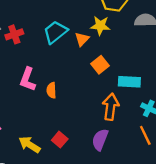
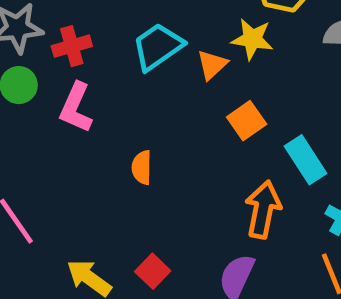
pink L-shape: (28, 79) -> (76, 108), moved
cyan rectangle: (129, 82) -> (305, 160), turned 50

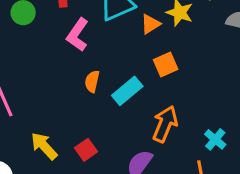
pink L-shape: (76, 108) -> (77, 35), moved
cyan rectangle: (305, 160) -> (127, 91), moved, turned 72

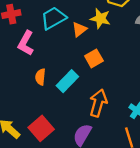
red square: (86, 150) -> (41, 128), size x1.5

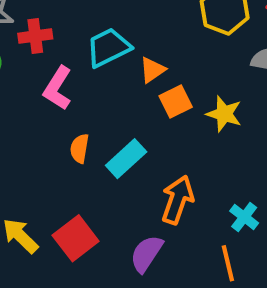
yellow star: (100, 19) -> (224, 114), moved
orange square: (94, 58) -> (176, 102), moved

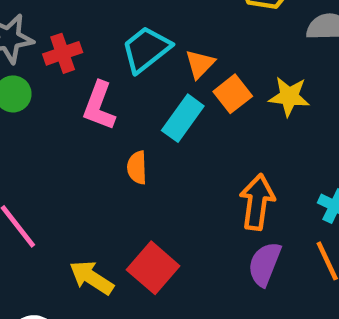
cyan rectangle: (126, 159) -> (183, 118), moved
purple semicircle: (146, 254) -> (265, 264), moved

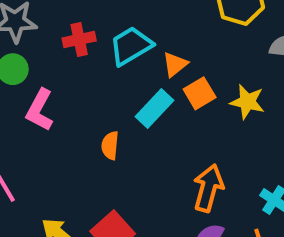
red cross: (63, 53) -> (79, 39), moved
pink L-shape: (99, 106) -> (40, 110), moved

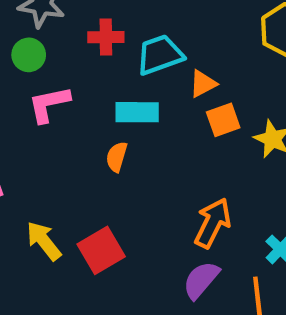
cyan rectangle: (154, 109) -> (137, 112), moved, turned 36
pink L-shape: (40, 110) -> (49, 104), turned 39

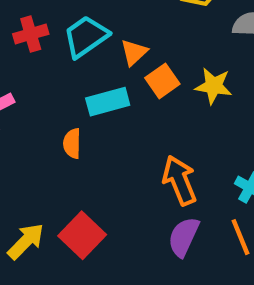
cyan rectangle: (137, 112) -> (108, 102), moved
orange arrow: (213, 223) -> (180, 180), turned -33
yellow arrow: (44, 241) -> (26, 241), turned 99

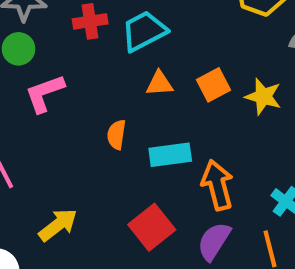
orange triangle: (134, 52) -> (159, 84), moved, turned 32
cyan rectangle: (108, 102) -> (170, 155), moved
red square: (82, 235) -> (152, 227), moved

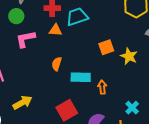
orange triangle: (159, 84) -> (55, 30), moved
orange arrow: (217, 185) -> (102, 87), moved, size x0.6

